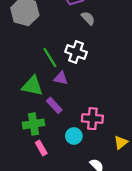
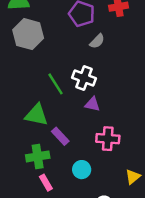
gray semicircle: (88, 18) -> (97, 41), turned 88
purple triangle: (61, 78) -> (92, 104), moved
pink cross: (92, 119) -> (108, 139), moved

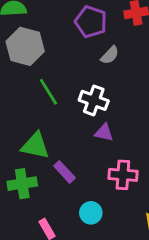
green line: (55, 84) -> (48, 92), moved
green cross: (38, 156) -> (22, 184), moved

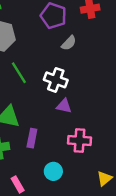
purple rectangle: (65, 172) -> (32, 138), turned 54

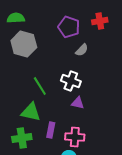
green line: (19, 73) -> (40, 86), moved
pink cross: (79, 140) -> (75, 137), moved

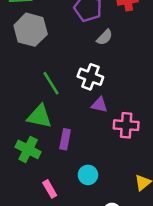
pink cross: (75, 137) -> (126, 125), moved
green cross: (22, 138) -> (28, 149), turned 36

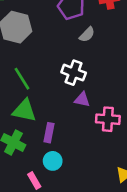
green line: (51, 83) -> (22, 79), moved
cyan circle: (88, 175) -> (53, 161), moved

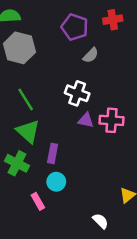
green triangle: (24, 111) -> (28, 131), turned 30
pink cross: (108, 119) -> (112, 120), moved

